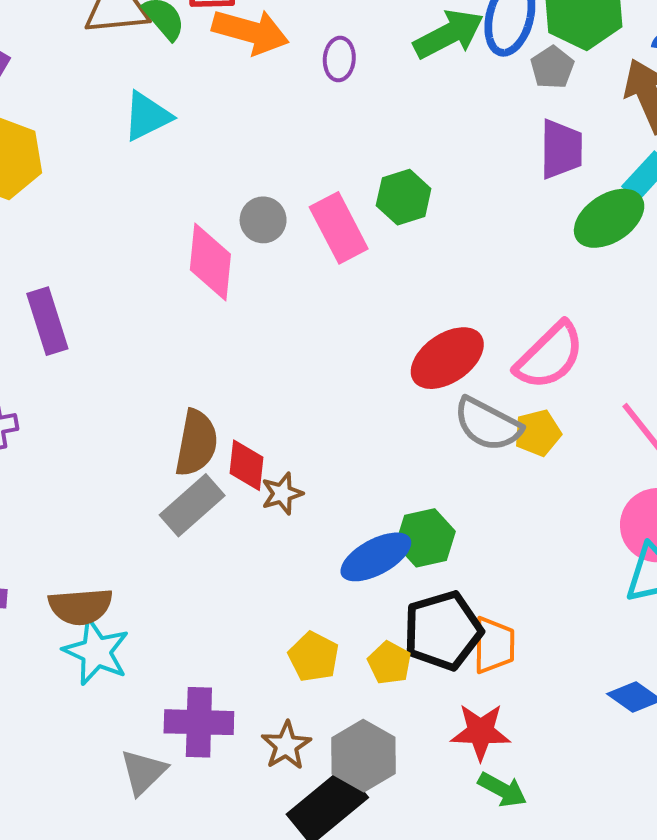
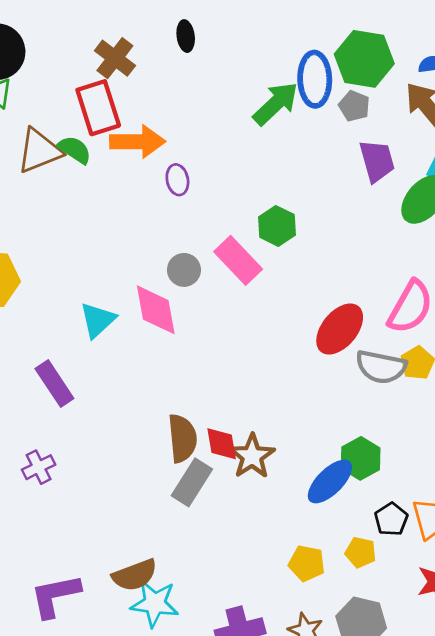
purple ellipse: (339, 59) -> (177, 180), moved
cyan triangle: (147, 116) -> (98, 320), moved
brown star: (282, 493) -> (252, 456), size x1.5
black pentagon: (443, 631) -> (391, 519), size x0.6

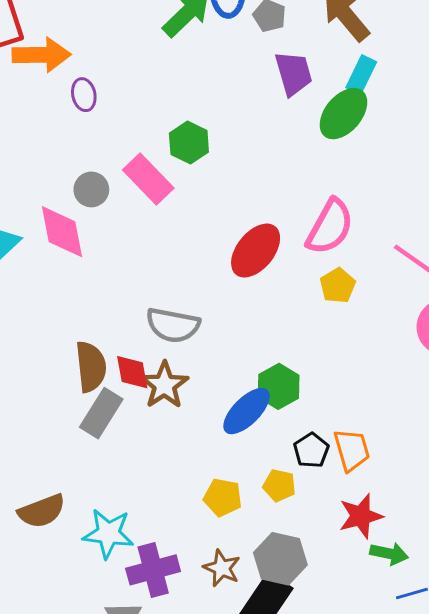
gray semicircle: (381, 367) -> (173, 325), moved
cyan star: (155, 603) -> (108, 534), moved

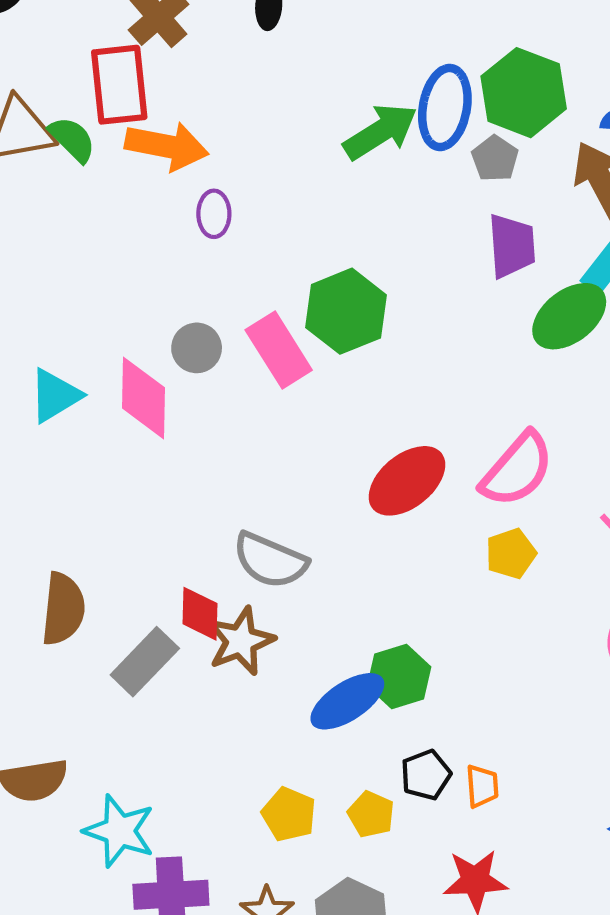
green hexagon: (189, 143) -> (346, 311), size x1.4
brown semicircle: (91, 367) -> (63, 609), moved
orange trapezoid: (352, 450) -> (482, 786), size x0.7

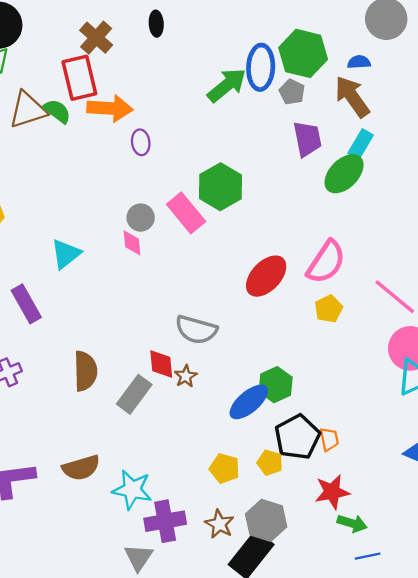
pink diamond: (143, 398) -> (132, 243), moved, size x0.6
brown star: (241, 641) -> (186, 376), size x0.6
black pentagon: (426, 775) -> (297, 437), size x1.6

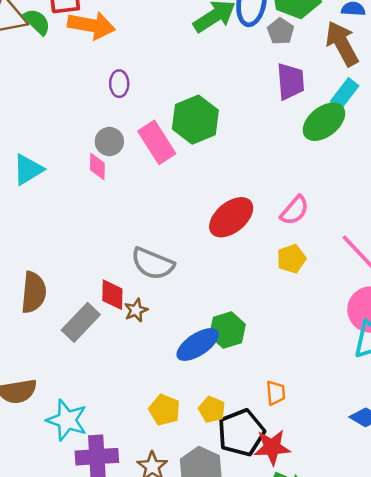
purple ellipse: (141, 142) -> (119, 84), moved
pink semicircle: (326, 262) -> (295, 210), size x0.7
black pentagon: (297, 437) -> (241, 433), moved

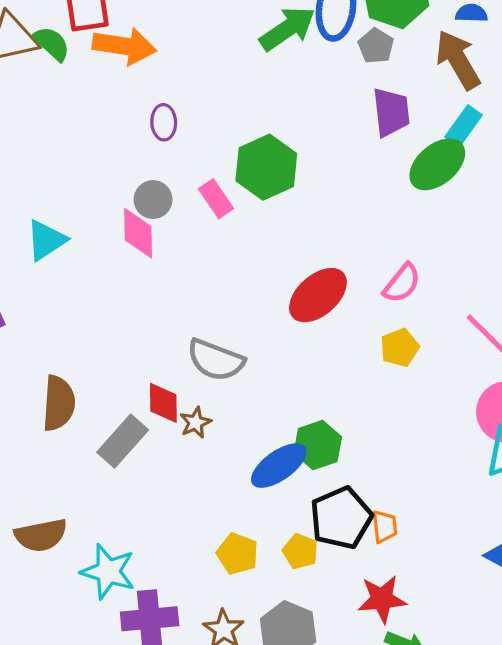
pink rectangle: (157, 142) -> (216, 199), size x0.7
pink diamond: (97, 166) -> (138, 233), size x1.4
black pentagon: (241, 433) -> (341, 518), moved

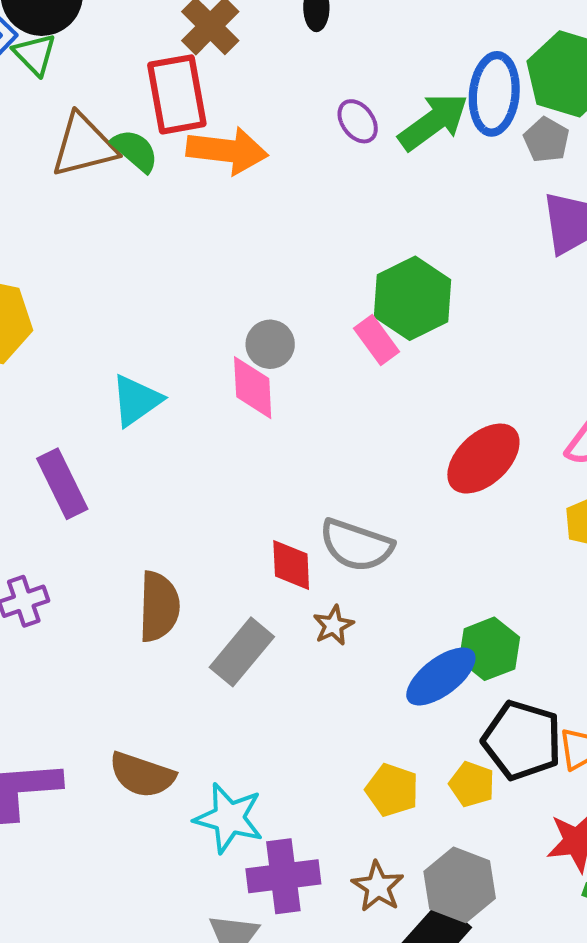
purple ellipse: (164, 122) -> (358, 121), moved, turned -32
pink rectangle: (216, 199) -> (377, 340), moved
red diamond: (163, 403) -> (291, 565), moved
black pentagon: (341, 518) -> (522, 740), turned -30
brown semicircle: (41, 535) -> (142, 775), turned 32

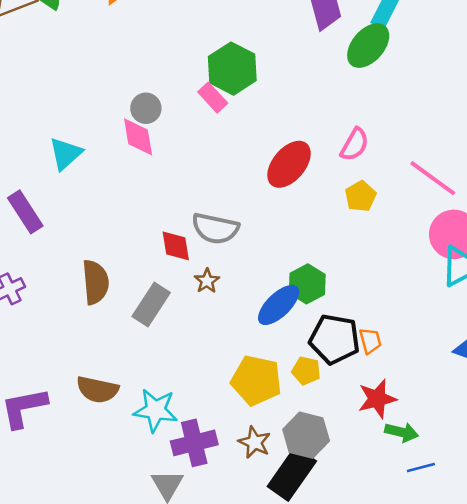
yellow pentagon: (392, 790) -> (256, 380), size x1.5

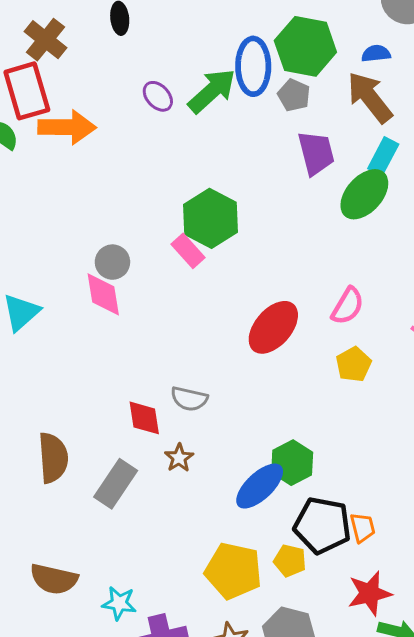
gray semicircle: (215, 229) -> (189, 399), size x0.7
cyan star: (156, 410) -> (119, 603), size x0.7

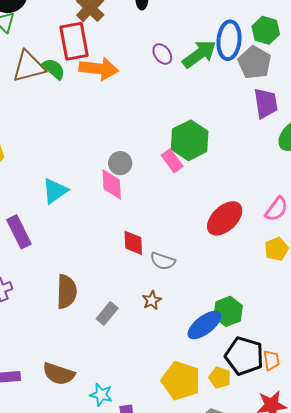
green hexagon: (305, 46) -> (266, 30), size x0.7
gray pentagon: (294, 95) -> (255, 63), size x1.5
red diamond: (144, 418) -> (133, 243), moved
gray rectangle: (116, 484) -> (107, 314), size x0.7

